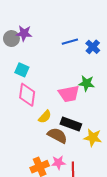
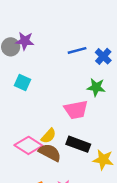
green star: (87, 83) -> (96, 87), moved
pink diamond: (27, 95) -> (28, 145), moved, turned -65
brown semicircle: (57, 135) -> (50, 153), moved

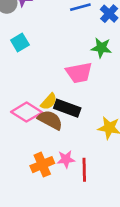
cyan square: (22, 82) -> (20, 43), turned 35
black rectangle: (78, 144) -> (67, 108), moved

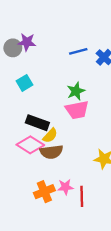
green star: (101, 48) -> (76, 91), moved, turned -30
black rectangle: (67, 108) -> (37, 123), moved
brown semicircle: (50, 120) -> (51, 152), turned 145

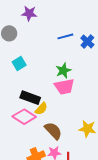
purple star: (27, 42) -> (29, 13), moved
brown semicircle: (51, 152) -> (53, 131), moved, turned -126

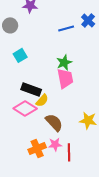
blue cross: (87, 41) -> (88, 20), moved
pink trapezoid: (64, 87) -> (65, 78), turned -90

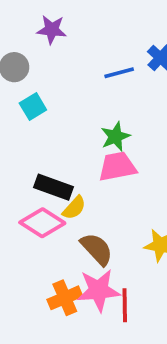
cyan square: (20, 55) -> (33, 107), moved
pink trapezoid: (65, 78) -> (117, 167), turned -90
pink star: (55, 144) -> (99, 290), size x1.6

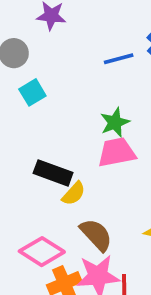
pink diamond: (42, 223) -> (42, 252), moved

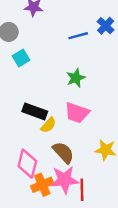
pink trapezoid: (117, 152) -> (77, 113), moved, turned -150
pink diamond: (42, 252) -> (27, 164), turned 72

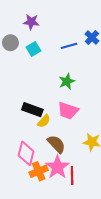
cyan square: (21, 58) -> (33, 49), moved
pink star: (65, 180) -> (57, 167), turned -30

